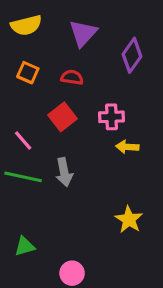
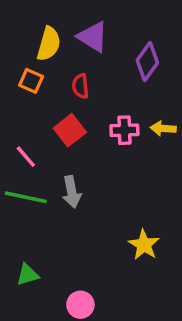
yellow semicircle: (26, 25) -> (49, 44), moved, turned -60
purple triangle: (83, 33) -> (93, 37), turned -40
red semicircle: (72, 77) -> (80, 86), turned -105
yellow arrow: (127, 147) -> (163, 128), moved

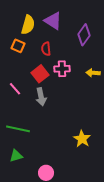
pink cross: (124, 130) -> (62, 69), moved
gray arrow: (72, 192) -> (41, 97), moved
green line: (26, 197) -> (18, 129), moved

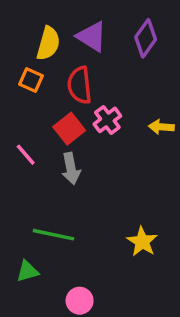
purple diamond: (84, 35) -> (146, 38), moved
red semicircle: (46, 49) -> (80, 85), size x1.5
pink cross: (62, 69) -> (107, 120), turned -35
green line: (18, 129) -> (53, 235), moved

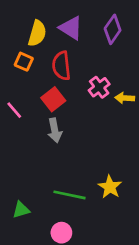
pink cross: (107, 120) -> (99, 87), moved
pink line: (26, 155) -> (14, 110), moved
green line: (53, 235) -> (70, 195), moved

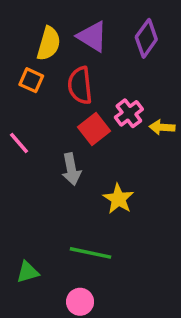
red square: (53, 99) -> (94, 129), moved
yellow star: (110, 187) -> (118, 199), moved

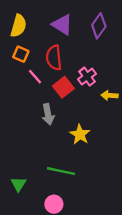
yellow semicircle: (49, 43) -> (18, 26), moved
yellow arrow: (162, 127) -> (109, 95), moved
pink line: (19, 143) -> (35, 77), moved
green triangle: (28, 272) -> (18, 184), turned -42

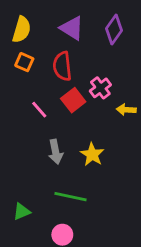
pink line: (35, 77) -> (39, 110), moved
gray arrow: (48, 114) -> (56, 152), moved
green triangle: (18, 184) -> (22, 212), turned 35

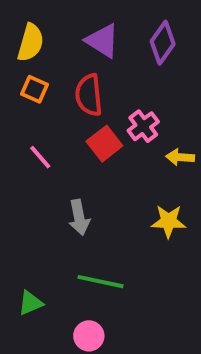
pink line: (39, 110) -> (40, 157), moved
yellow star: (92, 154) -> (168, 221), moved, turned -30

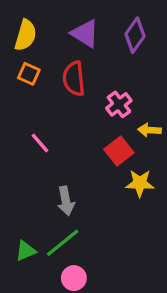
red square: (104, 144) -> (119, 151), moved
pink line: (40, 157) -> (40, 143), moved
gray arrow: (79, 217) -> (66, 201), moved
green line: (100, 282) -> (63, 243), moved, turned -51

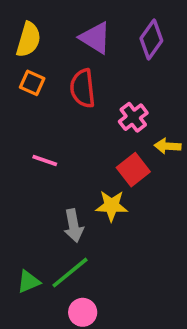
pink line: (40, 143) -> (45, 161), turned -30
yellow star: (140, 183) -> (112, 206), moved

